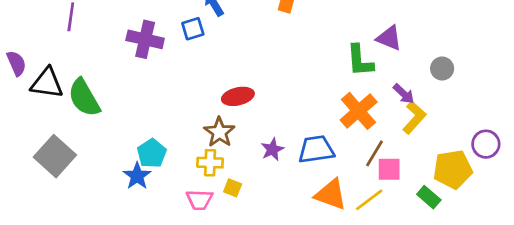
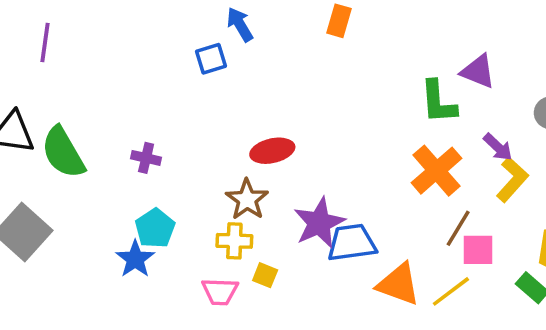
purple cross: (145, 39) -> (146, 158), moved, size x0.6
purple star: (272, 149) -> (319, 223), size x1.6
blue trapezoid: (316, 149) -> (352, 243), moved

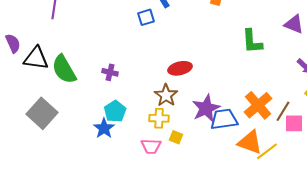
green L-shape: (438, 102) -> (252, 41), moved
orange cross: (436, 171) -> (258, 105), moved
yellow line: (451, 291) -> (267, 151), moved

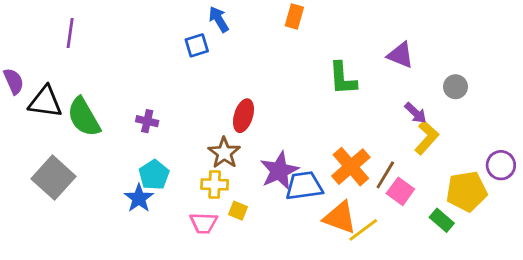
red ellipse: (180, 68) -> (243, 116), turned -60
pink square: (294, 123) -> (400, 191), turned 36

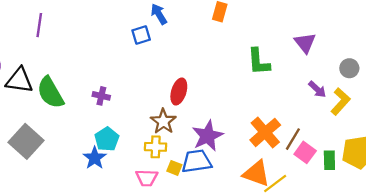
purple triangle: (400, 55) -> (305, 43), turned 30
yellow L-shape: (427, 138) -> (340, 101), moved
blue trapezoid: (304, 186) -> (197, 161), moved
green rectangle: (442, 220) -> (329, 160), moved, turned 48

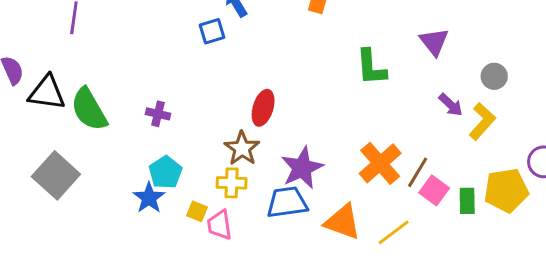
yellow square: (174, 168) -> (197, 211), moved
orange triangle: (256, 173) -> (343, 222), moved
pink trapezoid: (147, 178) -> (220, 225), turned 80

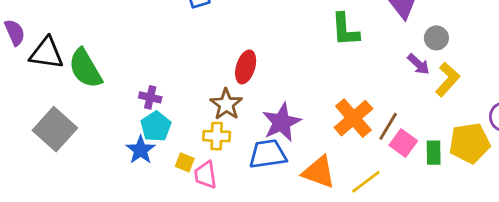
gray circle: (494, 76) -> (436, 38), moved
purple cross: (158, 114) -> (150, 97), moved

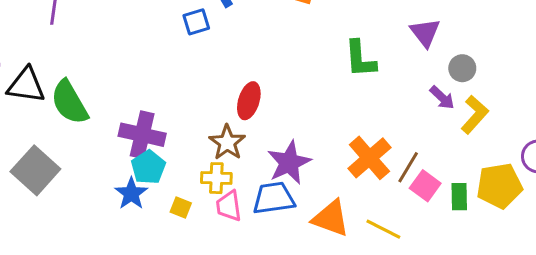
purple cross: (150, 97) -> (142, 135), size x1.8
pink trapezoid: (206, 175) -> (229, 206), moved
yellow line: (366, 182) -> (383, 229), turned 64

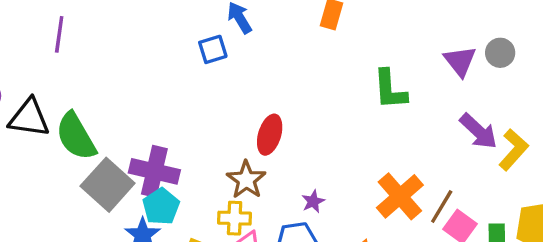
gray circle: (462, 68) -> (500, 53), moved
purple arrow: (442, 98) -> (478, 131), size x1.4
purple star: (289, 163) -> (313, 201), size x0.5
gray square: (35, 170) -> (108, 185), moved

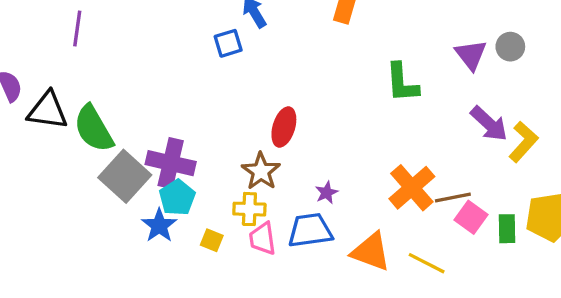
brown line: (442, 206) -> (453, 198), turned 48

